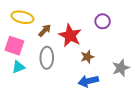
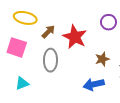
brown star: (87, 57) -> (102, 59), moved
cyan triangle: (18, 67) -> (22, 83), moved

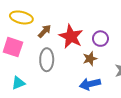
purple circle: (109, 22) -> (100, 39), moved
brown star: (102, 59) -> (90, 59), moved

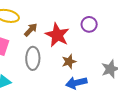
purple circle: (100, 39) -> (89, 24), moved
brown star: (90, 59) -> (69, 62), moved

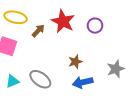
red star: (57, 35) -> (63, 21), moved
gray ellipse: (33, 58) -> (40, 79), moved, turned -55

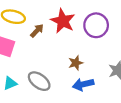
purple circle: (95, 26) -> (96, 25), size x1.5

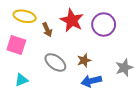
brown arrow: (37, 31) -> (47, 30), turned 112
gray ellipse: (39, 81) -> (55, 62), moved

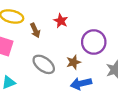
red star: (72, 20) -> (61, 21), size x0.6
purple circle: (104, 24) -> (94, 42), moved

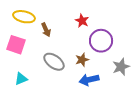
red star: (61, 21) -> (82, 21), moved

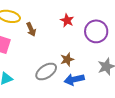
purple circle: (101, 41) -> (96, 31), moved
gray ellipse: (54, 62) -> (46, 71), moved, turned -70

